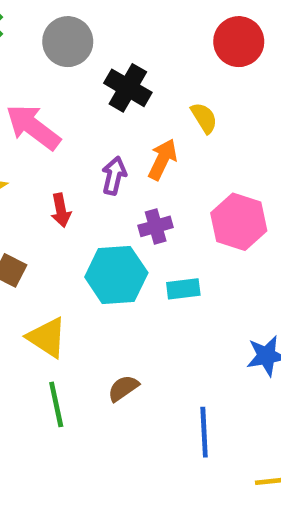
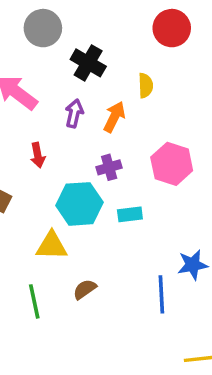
yellow semicircle: (204, 118) -> (146, 86), turned 30
purple arrow: (114, 176) -> (74, 113), moved
yellow triangle: (47, 337) -> (52, 246), moved, turned -32
blue line: (204, 432) -> (161, 294), moved

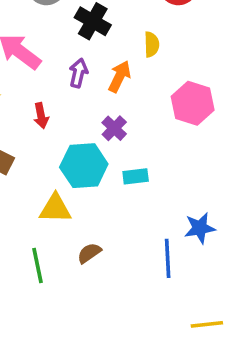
pink hexagon: (172, 164) -> (193, 103), moved
purple cross: (109, 167) -> (114, 128), turned -30

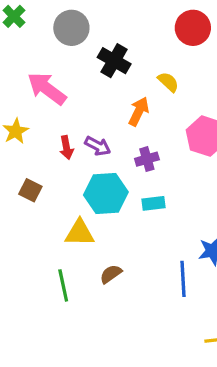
yellow semicircle: (152, 44) -> (168, 82), turned -45
purple arrow: (78, 73) -> (98, 146), moved, turned 105
purple cross: (114, 128) -> (147, 159), moved, turned 30

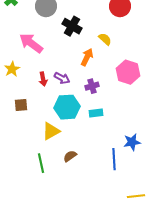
brown square: (30, 190) -> (21, 105), turned -32
yellow triangle: (80, 233) -> (51, 131), turned -30

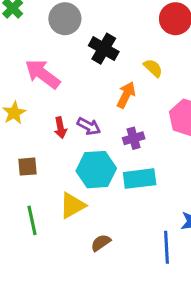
cyan rectangle: (96, 113) -> (140, 179), size x1.5
green line: (41, 163) -> (32, 220), moved

